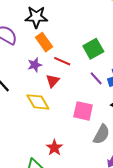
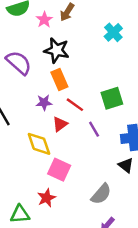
purple line: (96, 78) -> (94, 129), moved
pink square: (83, 111) -> (59, 170), moved

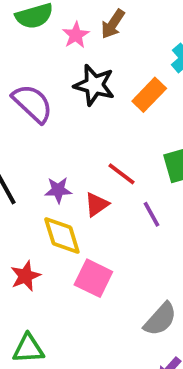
orange rectangle: (59, 80) -> (149, 95), moved, turned 66
purple star: (44, 103) -> (58, 190), moved
red star: (47, 198) -> (25, 276), moved

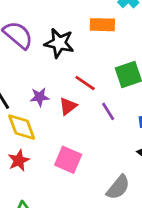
black star: (94, 85) -> (59, 43), moved
orange rectangle: (149, 95) -> (102, 25), turned 50
yellow diamond: (62, 236) -> (22, 127), moved

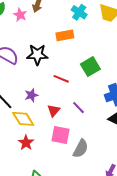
red triangle: (68, 106) -> (54, 111), moved
purple line: (108, 111) -> (78, 108), moved
gray semicircle: (118, 187) -> (81, 149), moved

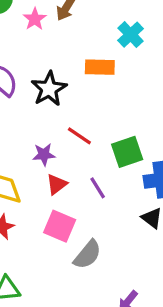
black star: (37, 55) -> (49, 89), turned 30
green square: (90, 67) -> (127, 152), moved
purple star: (31, 95) -> (44, 154), moved

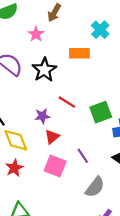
pink star: (35, 19) -> (36, 34), moved
purple line: (98, 188) -> (83, 156), moved
gray semicircle: (87, 255) -> (95, 187), moved

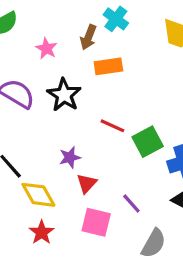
brown arrow: (54, 13) -> (88, 37), moved
cyan cross: (100, 30) -> (116, 19), moved
red line: (67, 102) -> (112, 126), moved

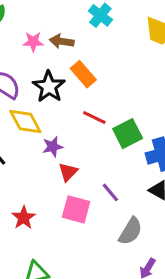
brown arrow: (88, 37) -> (62, 41), moved, turned 75
pink star: (46, 49) -> (33, 42), turned -30
orange rectangle: (108, 66) -> (83, 74), moved, turned 56
yellow diamond: (38, 195) -> (25, 121), moved

